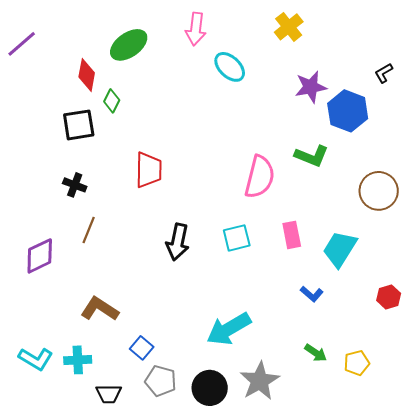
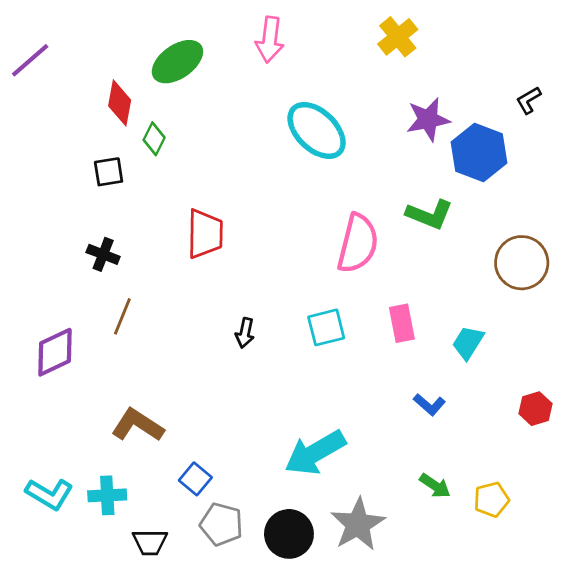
cyan ellipse: (230, 67) -> (317, 130), moved, size x1.4
black square: (79, 125) -> (109, 172), size x0.7
black arrow: (178, 242) -> (245, 333), size x0.6
cyan trapezoid: (340, 249) -> (468, 343), size x0.7

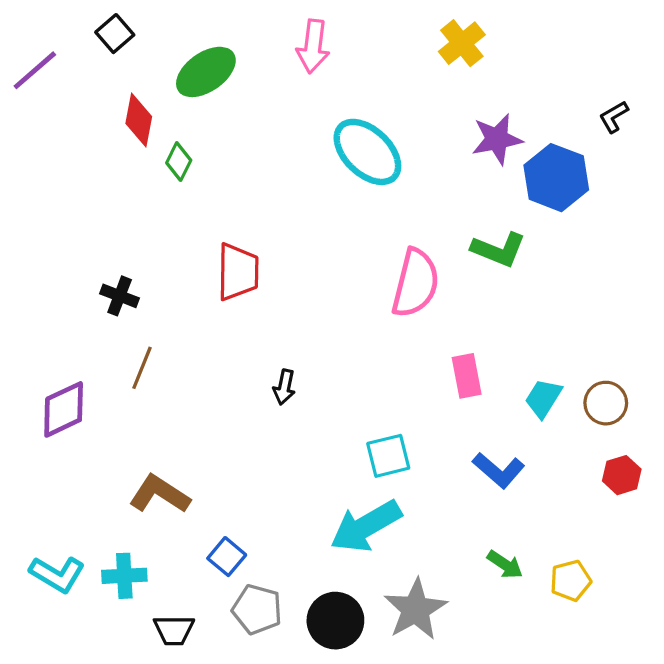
black square: (109, 172) -> (115, 34), moved, turned -32
brown circle: (522, 263) -> (606, 403), moved, size x0.7
cyan square: (326, 327) -> (388, 456), moved
blue L-shape: (429, 405) -> (499, 470), size x1.4

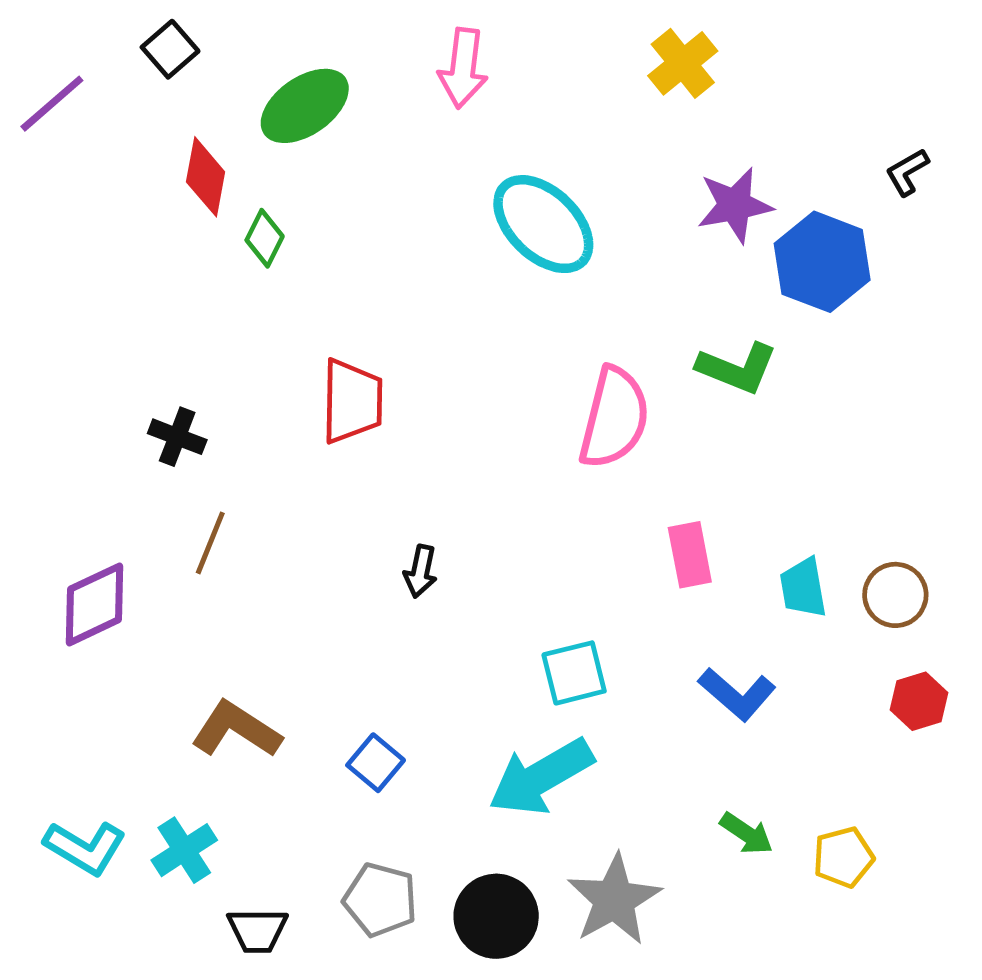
cyan trapezoid: (543, 398) -> (803, 588), turned -42
blue square: (227, 557) -> (376, 763), moved
cyan cross: (124, 576) -> (184, 850), turned -30

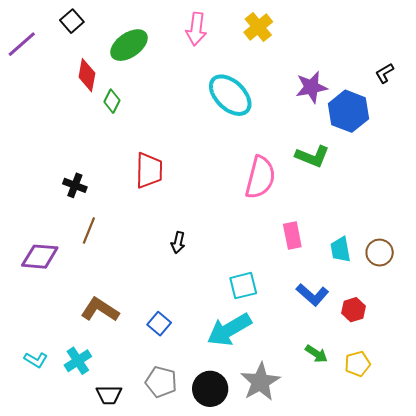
yellow cross: (683, 63) -> (258, 27), moved
purple diamond: (94, 604) -> (40, 257), turned 30
red hexagon: (919, 701) -> (353, 310), moved
cyan L-shape: (85, 848) -> (36, 360), size x0.7

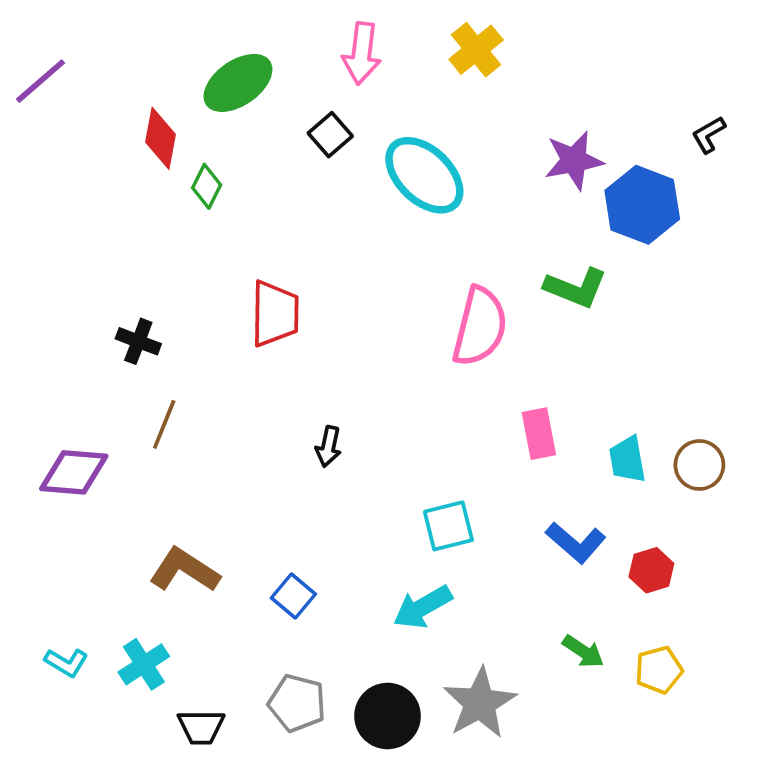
black square: (72, 21) -> (330, 135), moved
cyan arrow: (229, 330) -> (423, 607), size x0.7

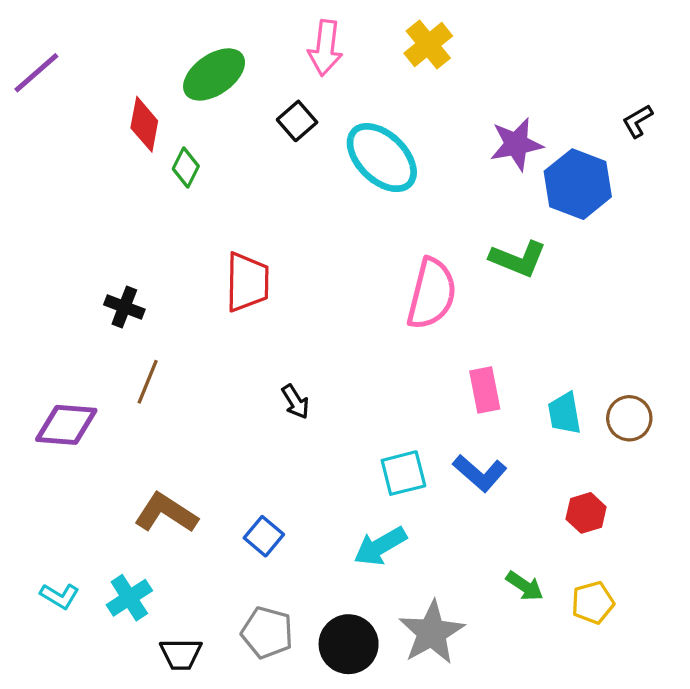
black arrow: (328, 447) -> (295, 402), turned -44
blue L-shape: (576, 543) -> (480, 473), moved

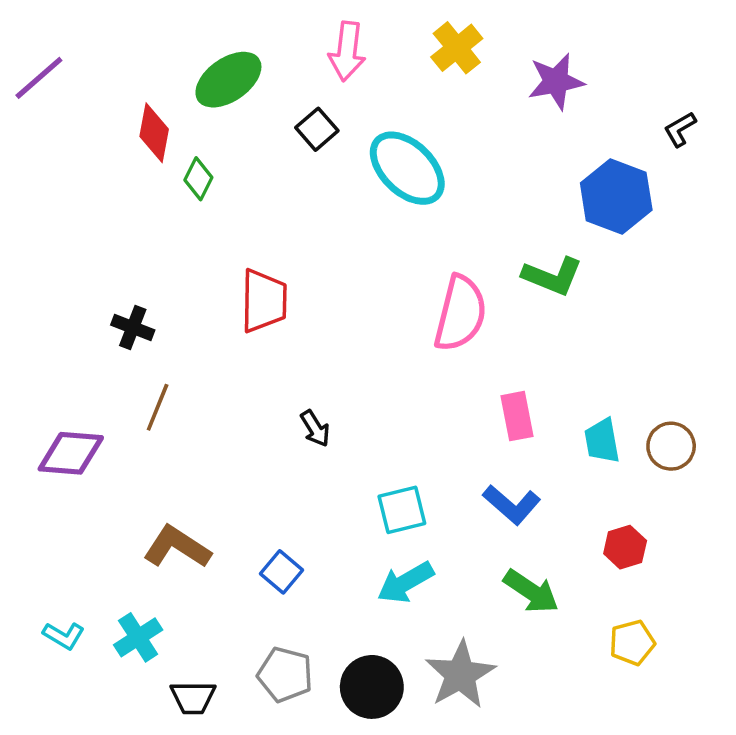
purple star: (516, 144) -> (556, 81), moved
cyan square: (403, 473) -> (402, 510), moved
green arrow: (525, 586) -> (531, 591), moved, size x1.4

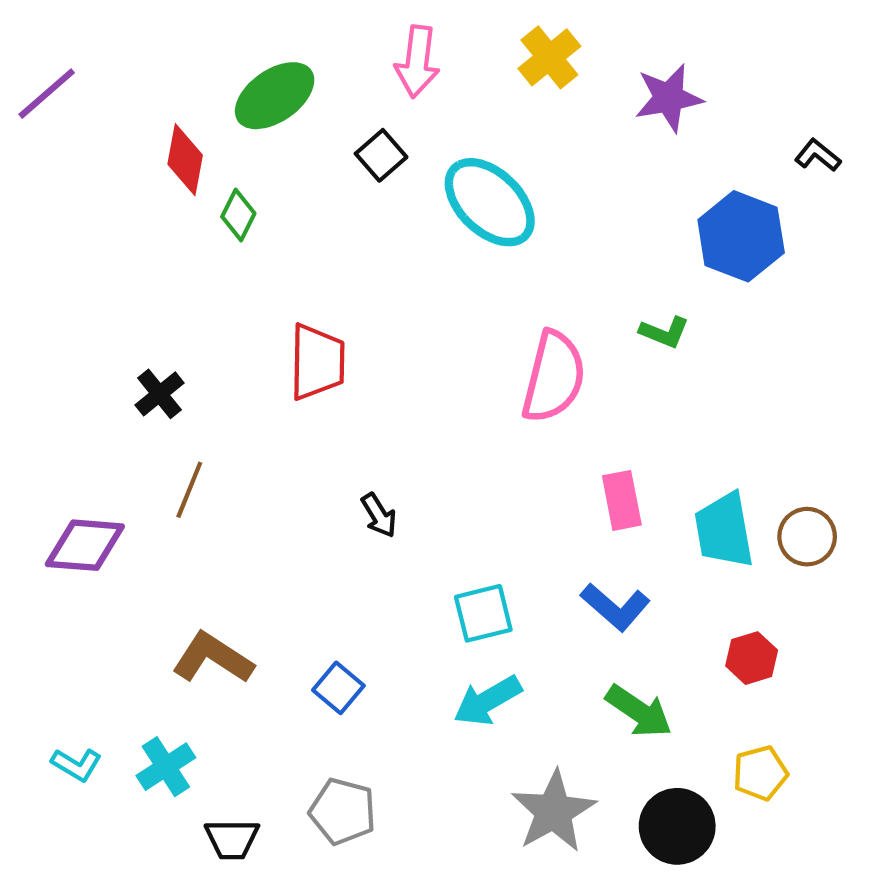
black L-shape: (680, 129) -> (818, 155), turned 69
green L-shape: (552, 276) -> (664, 332), size x0.7
black cross: (133, 328) -> (160, 394), turned 30
cyan trapezoid: (602, 441) -> (724, 530), size x1.4
black circle: (372, 687) -> (677, 826), moved

